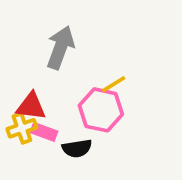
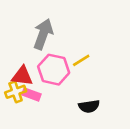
pink hexagon: (101, 110) -> (54, 70), moved
black semicircle: (77, 148) -> (89, 106), moved

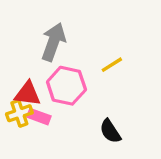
yellow line: (81, 60) -> (112, 65), moved
black semicircle: (89, 106) -> (110, 131), turned 66

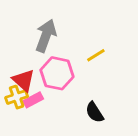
red triangle: (28, 94) -> (24, 80), turned 35
pink rectangle: (39, 117) -> (33, 100), turned -48

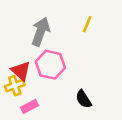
yellow line: (96, 55) -> (87, 24), moved, turned -35
pink rectangle: (33, 100) -> (29, 106), moved

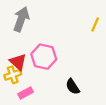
yellow line: (87, 24) -> (95, 24), moved
gray arrow: (41, 32) -> (21, 19), moved

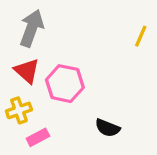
red triangle: (18, 62) -> (27, 71), moved
black semicircle: (73, 87) -> (108, 128), turned -35

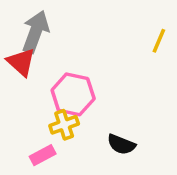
red triangle: (27, 71) -> (21, 62), moved
yellow cross: (19, 110) -> (64, 125), moved

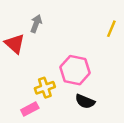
gray arrow: (36, 32) -> (36, 24), moved, size x0.6
pink hexagon: (73, 94) -> (75, 70), moved

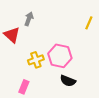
yellow cross: (45, 88) -> (36, 60), moved
pink rectangle: (30, 109) -> (24, 87), turned -40

